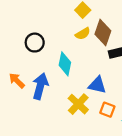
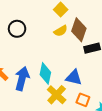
black circle: (35, 43) -> (17, 29), moved
cyan diamond: (65, 64) -> (45, 73), moved

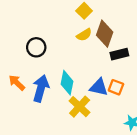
black circle: (17, 29) -> (36, 47), moved
orange square: (83, 100) -> (116, 87), moved

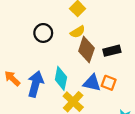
brown diamond: (105, 34) -> (86, 50), moved
black circle: (36, 47) -> (43, 33), moved

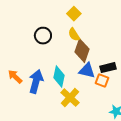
yellow semicircle: (78, 32) -> (74, 35), turned 88
black rectangle: (112, 51) -> (108, 68), moved
blue triangle: (92, 83) -> (87, 71), moved

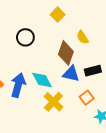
yellow semicircle: (74, 35) -> (83, 37), moved
cyan diamond: (59, 77) -> (42, 80), turned -40
orange square: (102, 81) -> (87, 98), moved, turned 32

